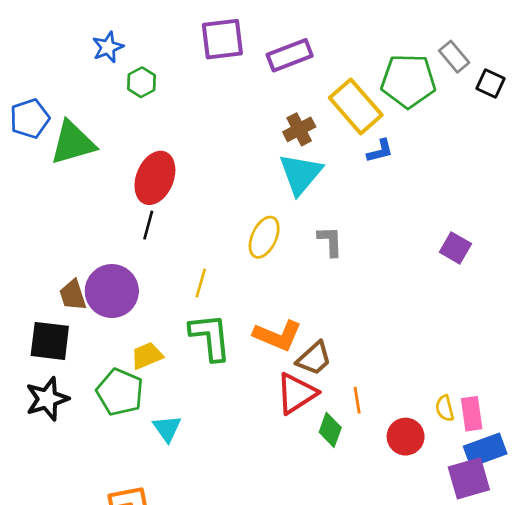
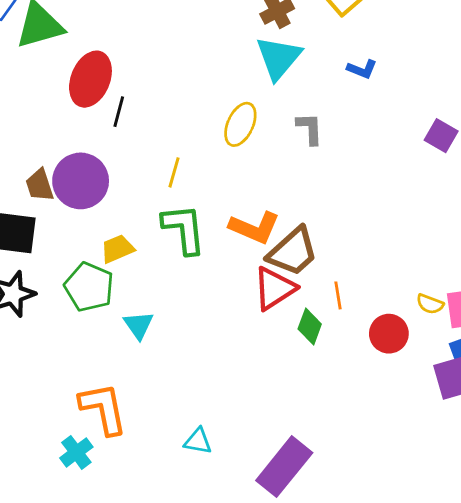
blue L-shape: (380, 151) -> (362, 69), moved, turned 36
red ellipse: (155, 178) -> (90, 79), moved
brown trapezoid: (314, 358) -> (293, 252), size x1.4
yellow semicircle: (445, 408) -> (430, 304), turned -55

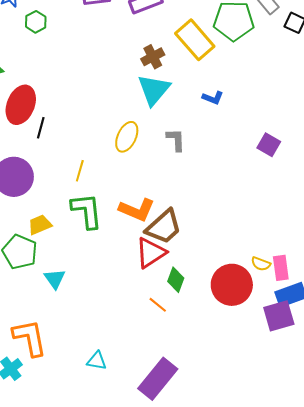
orange line: (338, 295) -> (158, 305), moved, turned -42
red circle: (389, 334) -> (232, 285), size x1.5

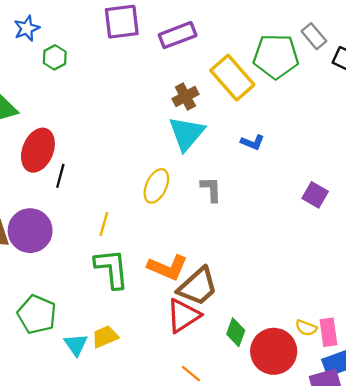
yellow trapezoid: (40, 225) -> (105, 337), moved
green diamond: (176, 280) -> (236, 332), moved

